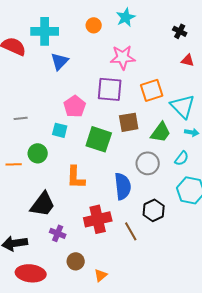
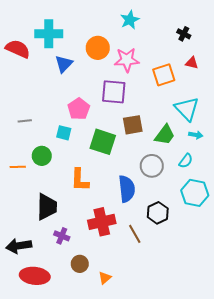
orange circle: (94, 25) -> (98, 48), moved, size x1.5
orange square: (152, 90) -> (164, 75), moved
black trapezoid: (43, 204) -> (47, 207), turned -36

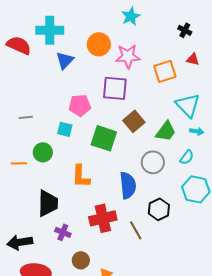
pink pentagon: (79, 109) -> (80, 105), turned 30
brown square: (133, 125) -> (134, 121), turned -30

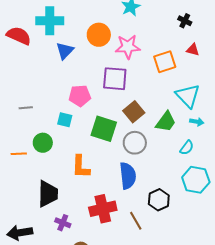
gray circle: (153, 162) -> (135, 143), moved

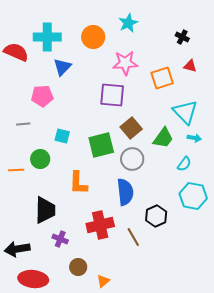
orange circle: (99, 35) -> (93, 37), moved
pink pentagon: (80, 96) -> (42, 96), moved
green square: (104, 129) -> (101, 145), turned -32

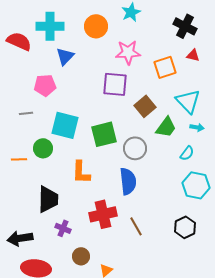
black cross: (182, 37) -> (185, 26), size x1.6
brown square: (131, 128) -> (145, 106), moved
cyan square: (62, 136) -> (65, 125), size x1.8
black hexagon: (156, 216) -> (185, 227), moved

